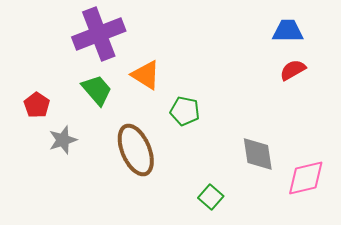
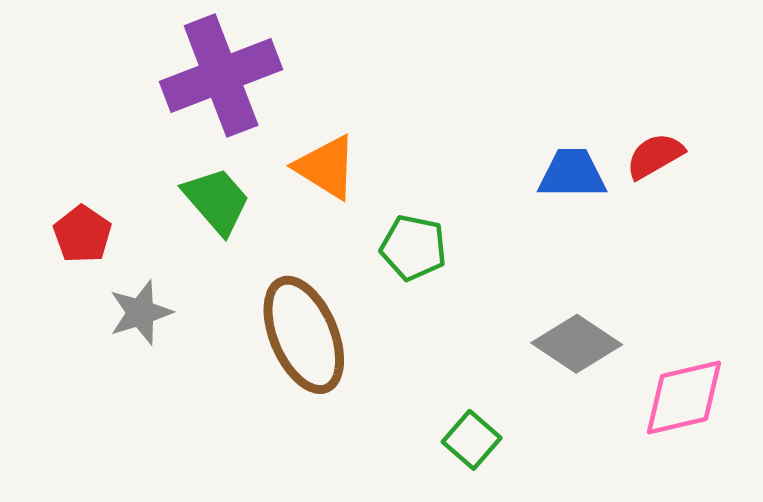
blue trapezoid: (288, 31) -> (572, 174), moved
gray diamond: (258, 154) -> (577, 344), turned -48

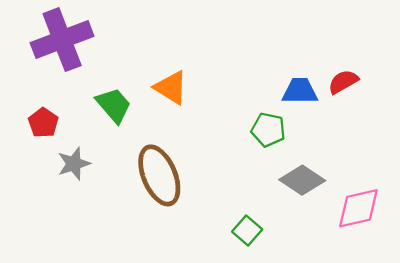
purple cross: (221, 75) -> (62, 40), moved
green pentagon: (413, 248) -> (268, 130), moved

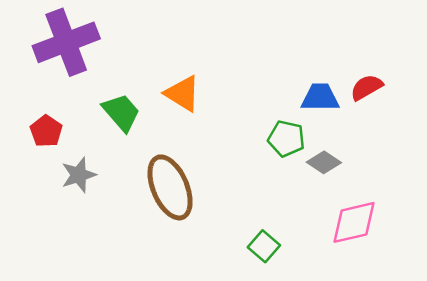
gray diamond: (302, 180) -> (324, 162), moved, size x0.7
pink diamond: (358, 208) -> (354, 222), moved

